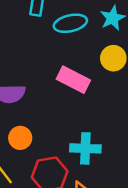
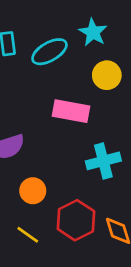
cyan cross: (85, 148) -> (103, 161), moved

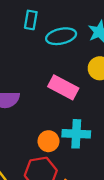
orange circle: (33, 191) -> (48, 141), moved

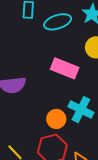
cyan cross: (76, 134) -> (81, 110), turned 30

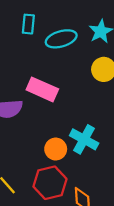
pink rectangle: (65, 68) -> (42, 89), moved

